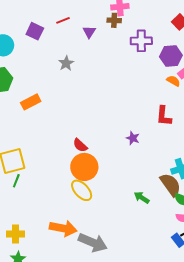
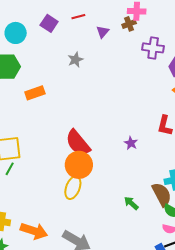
brown cross: (114, 20) -> (129, 24), turned -32
red semicircle: (80, 145) -> (78, 143), size x1.8
yellow ellipse: (82, 190) -> (73, 188), turned 55
orange arrow: (63, 228) -> (34, 231), moved

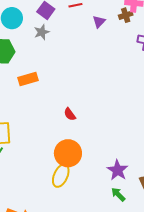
gray star: (75, 60) -> (42, 32), moved
red semicircle: (78, 143) -> (70, 114), moved, size x0.5
purple star: (131, 143) -> (118, 170), moved, size x1.5

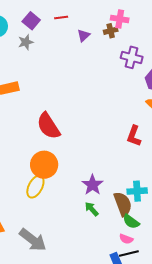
red semicircle: (70, 114) -> (48, 126), size x2.0

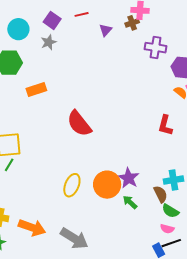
orange circle: (44, 165) -> (107, 185), moved
brown semicircle: (123, 204) -> (161, 194), size x0.7

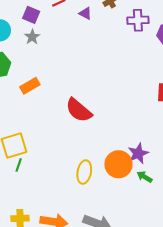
purple triangle: (106, 30) -> (85, 13), turned -32
purple star: (129, 178) -> (138, 153), turned 30

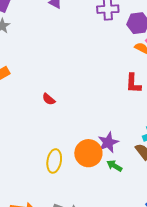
red semicircle: (79, 110) -> (49, 99), size x0.5

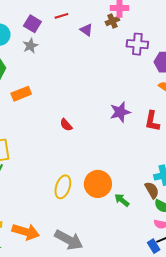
purple star: (108, 142) -> (120, 112), moved

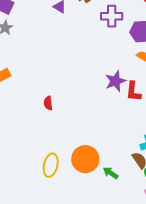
purple star: (120, 112) -> (115, 81), moved
red semicircle: (66, 125) -> (48, 103), turned 40

